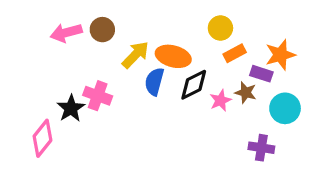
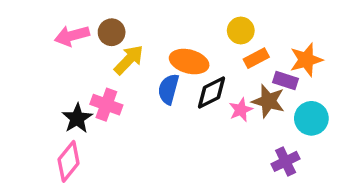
yellow arrow: (135, 55) -> (129, 60), moved
brown star: (246, 93) -> (268, 101), size x1.4
pink diamond: (43, 138) -> (69, 161), moved
purple cross: (261, 148) -> (286, 161), turned -35

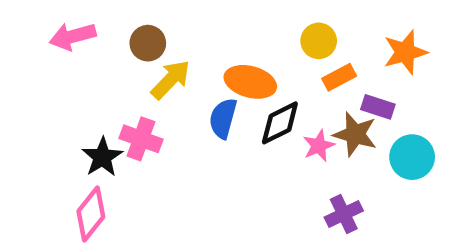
pink arrow: (72, 36) -> (73, 36), moved
orange star: (306, 60) -> (405, 52), moved
purple cross: (286, 161) -> (344, 214), moved

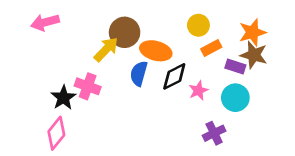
brown circle: (148, 43) -> (125, 32), moved, size x1.4
brown star: (355, 134) -> (254, 55), moved
cyan circle: (412, 157) -> (235, 98), moved

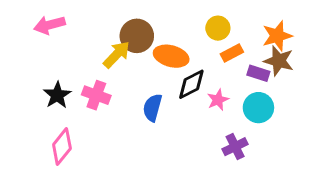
blue semicircle: (139, 74) -> (152, 108), moved
black star: (63, 98) -> (57, 95), moved

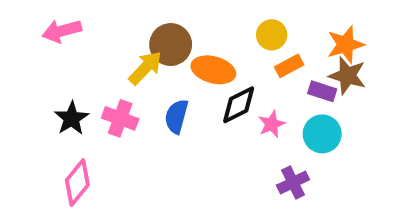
blue semicircle: (152, 108) -> (176, 116), moved

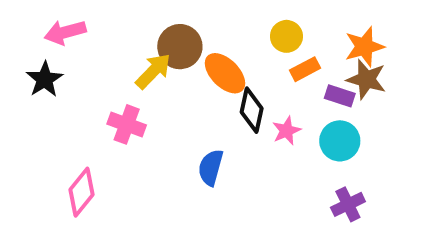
orange ellipse: (213, 70) -> (225, 73), turned 30
black diamond: (239, 105) -> (252, 110), turned -51
blue semicircle: (176, 116) -> (211, 168), moved
black star: (72, 118) -> (45, 79), moved
purple cross: (293, 182) -> (348, 204), moved

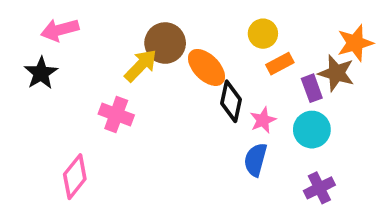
orange star: (364, 47) -> (355, 43), moved
purple rectangle: (340, 96) -> (312, 88), turned 52
blue semicircle: (211, 168) -> (255, 160), moved

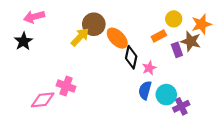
yellow circle: (263, 34) -> (174, 19), moved
pink cross: (116, 115) -> (66, 86), moved
cyan circle: (312, 130) -> (166, 95), moved
pink diamond: (75, 177) -> (43, 100), turned 45

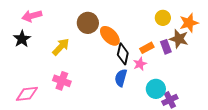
orange rectangle: (159, 36) -> (147, 48), moved
yellow arrow: (80, 37) -> (61, 47), moved
blue semicircle: (145, 90) -> (121, 78), moved
pink diamond: (43, 100) -> (27, 94), moved

